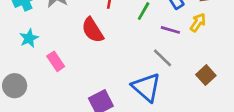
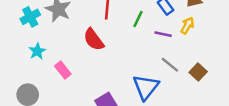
gray line: (163, 58) -> (170, 65), moved
blue triangle: (146, 87) -> (146, 87), turned 32

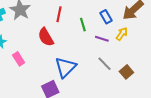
green line: (138, 19) -> (83, 25), turned -48
blue triangle: (146, 87) -> (65, 67), moved

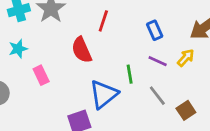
blue rectangle: (106, 17) -> (155, 30), moved
green line: (83, 25) -> (130, 74), moved

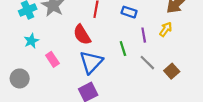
blue rectangle: (155, 30) -> (129, 12), moved, turned -40
purple line: (158, 61) -> (144, 35), turned 64
blue triangle: (104, 94) -> (91, 62), moved

